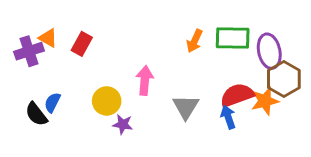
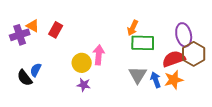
green rectangle: (233, 38) -> (143, 43), moved
red semicircle: (237, 95) -> (174, 59), moved
yellow circle: (107, 101) -> (82, 63), moved
orange star: (265, 101) -> (174, 80), moved
gray triangle: (186, 107) -> (138, 75), moved

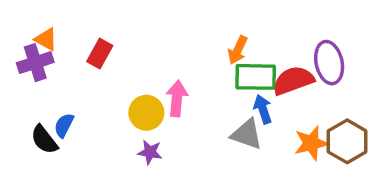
orange triangle: (33, 26) -> (46, 39), moved
brown hexagon: (194, 54) -> (347, 141), moved
red semicircle: (174, 59) -> (293, 80), moved
gray triangle: (138, 75) -> (247, 134), turned -42
blue arrow: (156, 80) -> (263, 109), moved

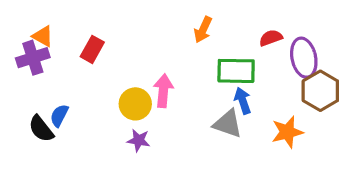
orange arrow: (238, 50) -> (203, 30), moved
red semicircle: (293, 80) -> (271, 38), moved, size x0.6
brown hexagon: (347, 141) -> (320, 91), moved

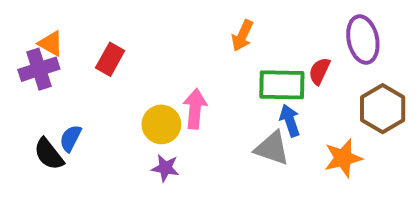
red semicircle: (271, 38) -> (319, 71), moved, turned -45
purple ellipse: (304, 58) -> (363, 40), moved

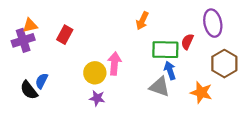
orange triangle: (51, 43) -> (30, 25), turned -42
orange star: (343, 158) -> (201, 92), turned 30

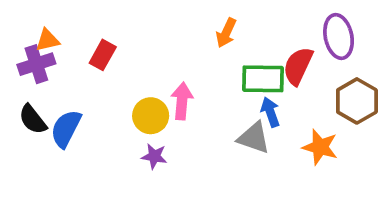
red semicircle: (187, 42) -> (298, 66), size x1.5
blue semicircle: (42, 81) -> (66, 129), size x1.5
black semicircle: (29, 90) -> (33, 119), moved

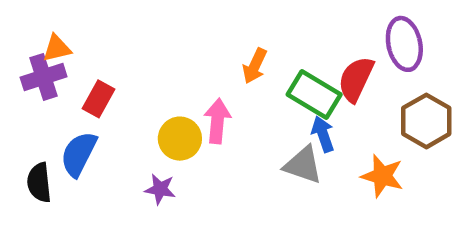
orange arrow: (226, 33) -> (255, 66), moved
red rectangle: (103, 55) -> (99, 99), moved
green rectangle: (263, 79) -> (314, 95), turned 30
black semicircle: (33, 119) -> (39, 183), moved, turned 32
purple star: (154, 156) -> (160, 189), moved

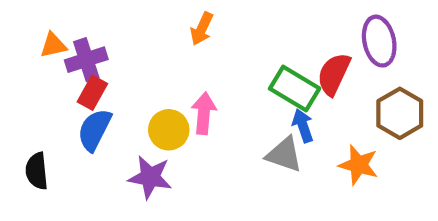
orange arrow: (255, 66) -> (202, 29), moved
purple cross: (44, 77) -> (86, 60), moved
blue semicircle: (79, 154) -> (94, 130), moved
purple star: (160, 189) -> (150, 177), size x1.5

